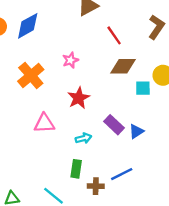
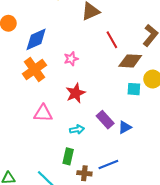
blue diamond: (28, 26) -> (36, 39), moved
brown diamond: (123, 66) -> (130, 61), moved

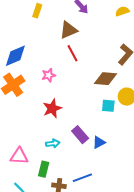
red line: (112, 40) -> (73, 53), moved
pink triangle: (43, 113) -> (19, 156), moved

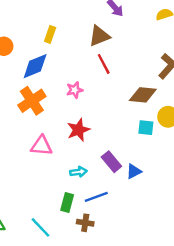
yellow rectangle: (37, 11) -> (50, 34), moved
pink triangle: (19, 156) -> (41, 146), moved
blue line: (82, 178) -> (96, 197), moved

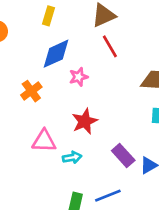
blue diamond: (35, 66) -> (56, 54), moved
orange cross: (32, 101) -> (31, 91), size x0.7
cyan arrow: (78, 172) -> (72, 157), moved

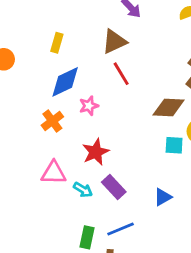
orange cross: (31, 91) -> (52, 121), moved
purple rectangle: (123, 156) -> (114, 187), moved
cyan arrow: (72, 157) -> (83, 190), turned 42

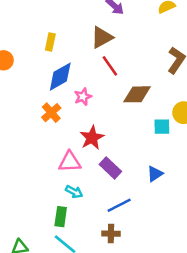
brown diamond: (169, 107) -> (137, 94), moved
pink triangle: (54, 173) -> (70, 162), moved
cyan arrow: (83, 190) -> (74, 192), moved
green rectangle: (87, 237) -> (61, 217), moved

